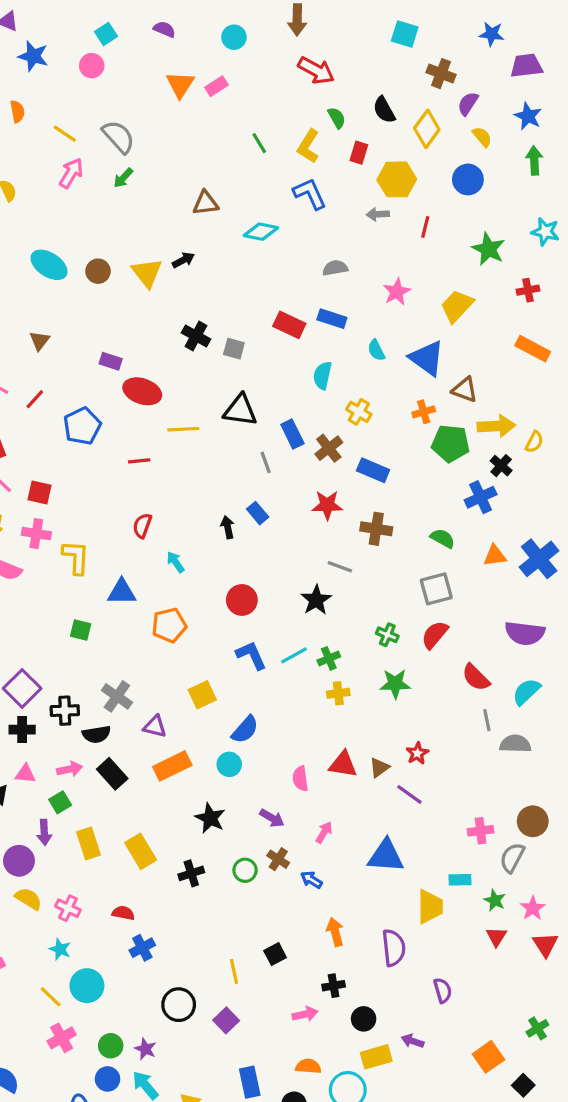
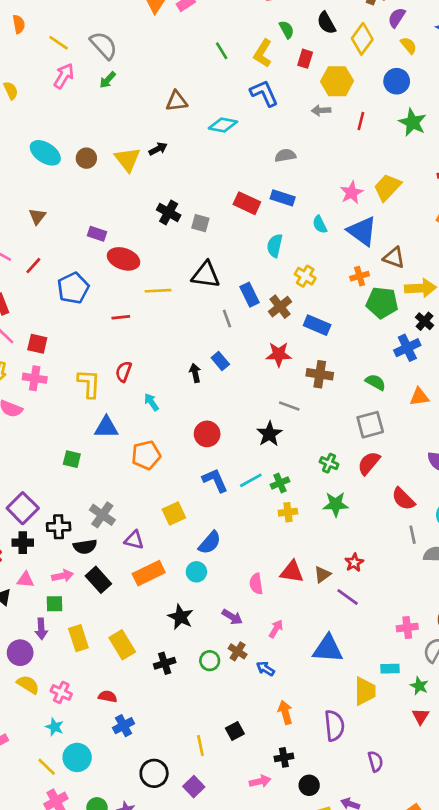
green star: (488, 249) -> (413, 122), moved
pink star: (397, 292) -> (352, 193), moved
yellow L-shape: (76, 557) -> (89, 384), moved
green square: (60, 802) -> (55, 604), turned 30

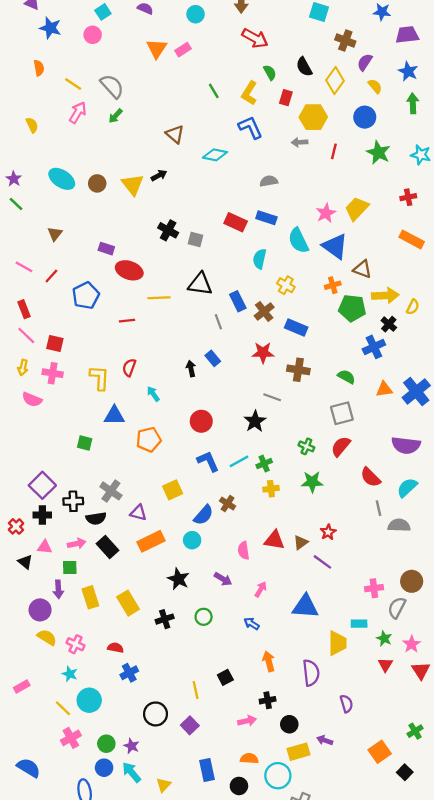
brown triangle: (177, 101) -> (175, 134), turned 48
cyan semicircle: (320, 224) -> (298, 241), size x1.6
brown cross: (238, 651) -> (228, 504), moved

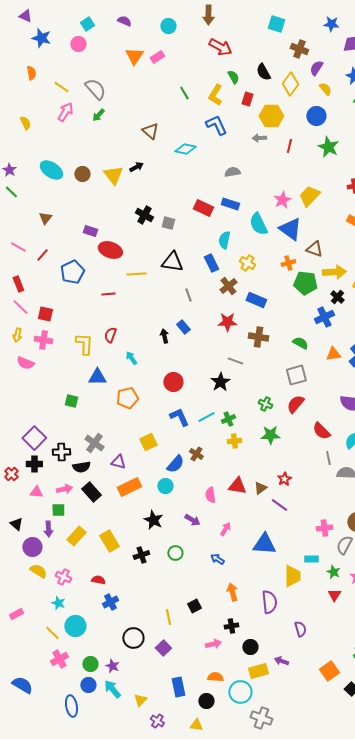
blue rectangle: (238, 301) -> (211, 263), moved
black triangle: (25, 562) -> (16, 524), moved
yellow rectangle: (90, 597) -> (76, 536), turned 60

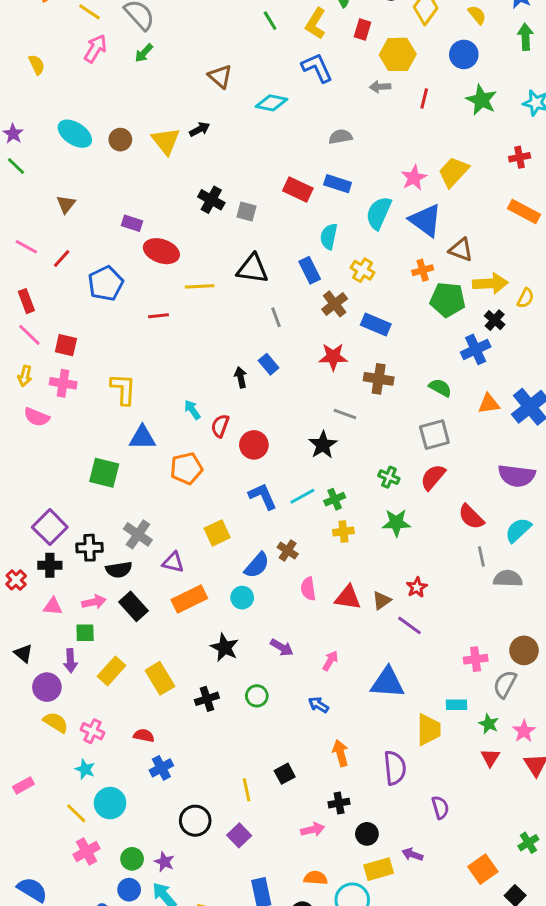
cyan semicircle: (258, 224) -> (379, 213), turned 50
red semicircle: (110, 335) -> (220, 426), moved
green square: (71, 401) -> (104, 473), size x1.5
pink semicircle: (210, 495) -> (308, 589), moved

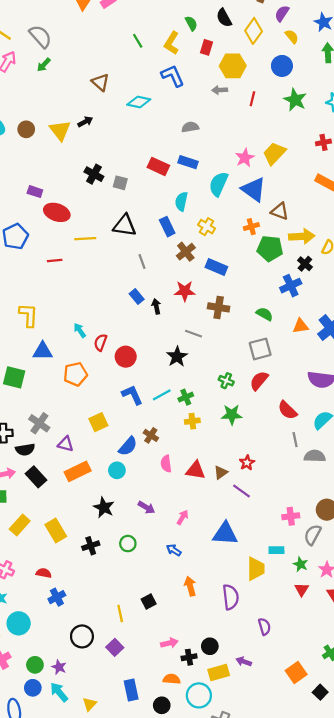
black arrow: (241, 377) -> (156, 306), moved
black cross: (339, 803) -> (189, 657), moved

